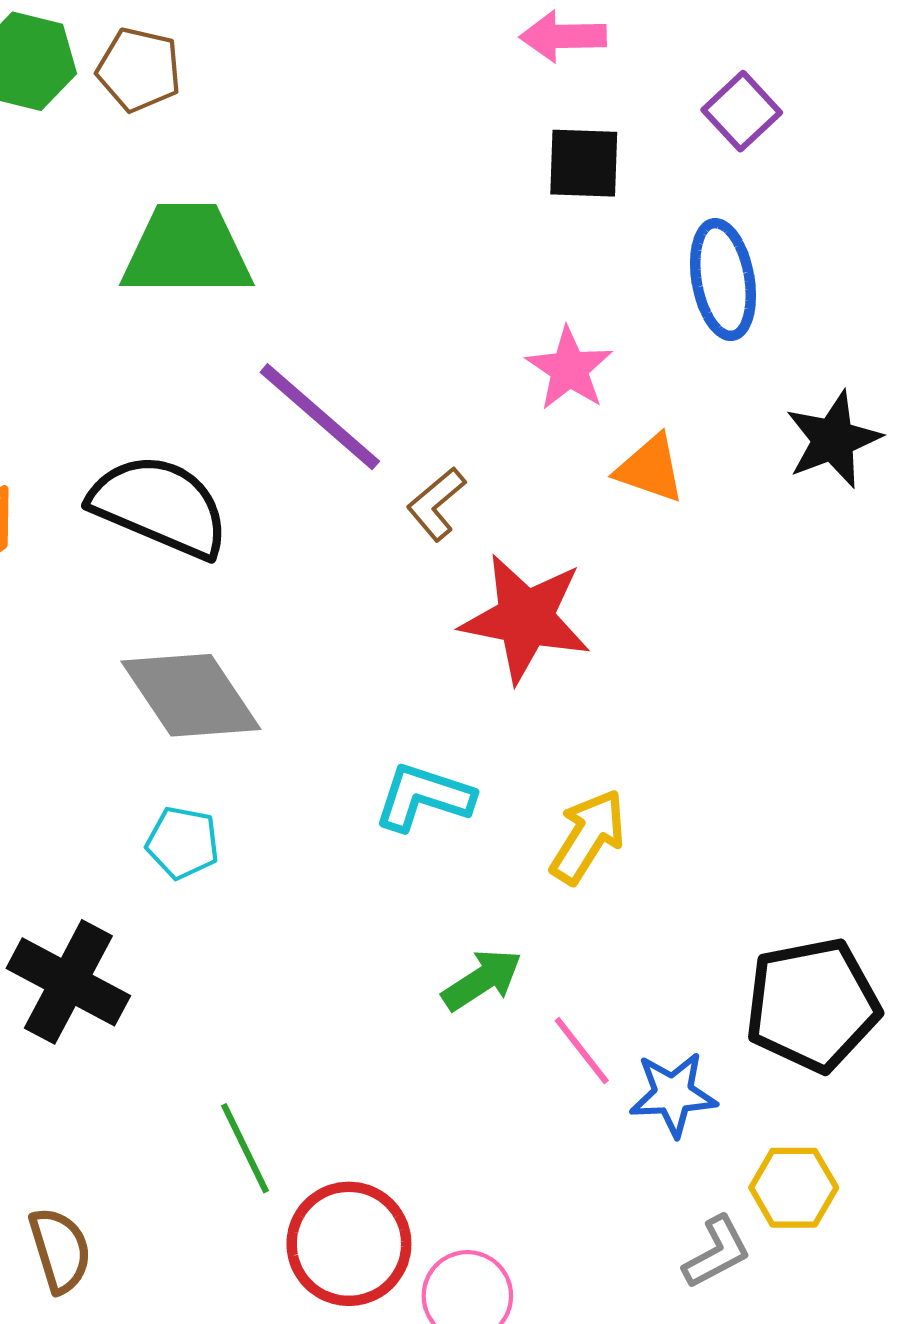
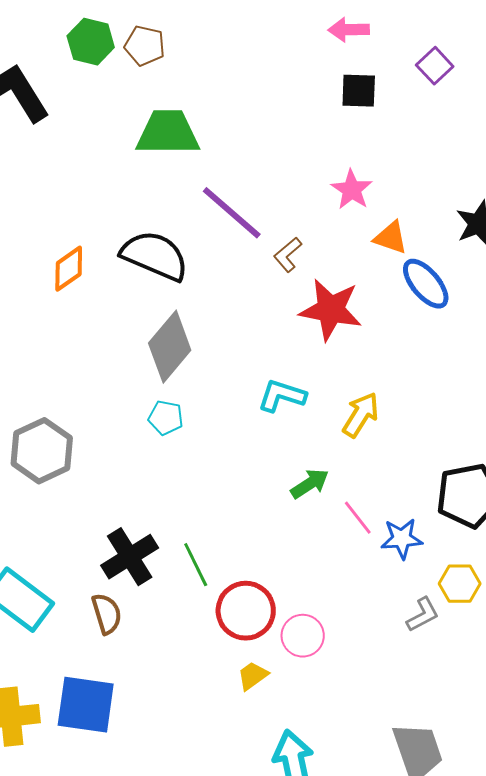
blue ellipse: (723, 280) -> (426, 284), moved, turned -30
gray diamond: (191, 695) -> (170, 347), turned 74
black cross: (68, 982) -> (130, 557), moved, turned 30

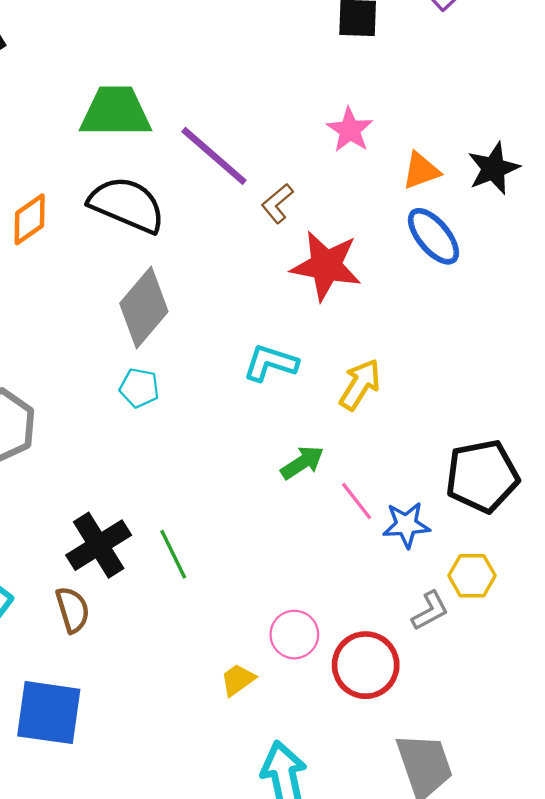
green trapezoid: (168, 133) -> (116, 112), moved
orange triangle: (391, 238) -> (421, 171), moved, turned -39
red circle: (246, 611) -> (366, 665), moved

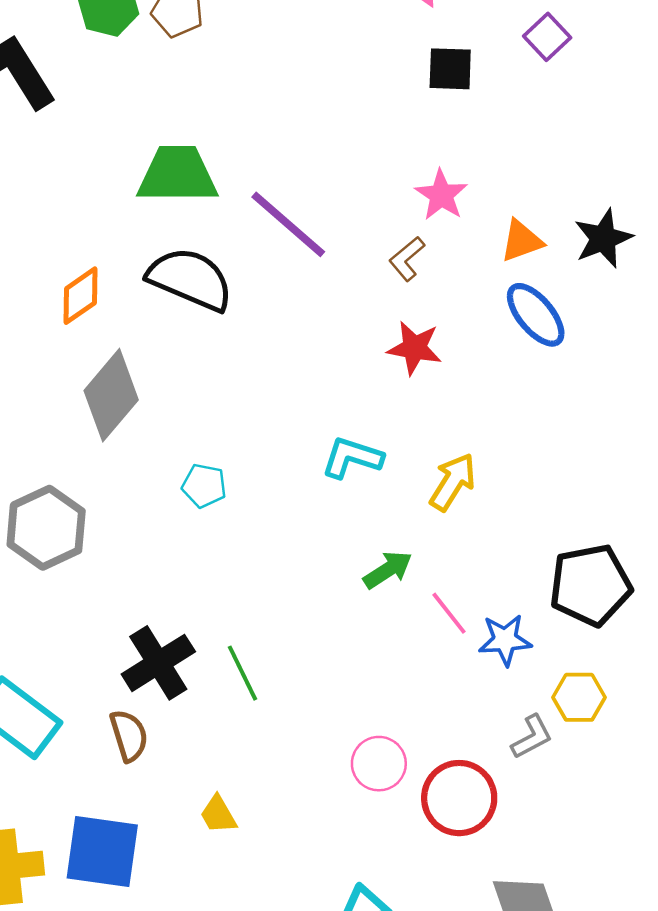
brown L-shape: (277, 203) -> (407, 259), moved
red star: (326, 266) -> (415, 348), size x0.7
gray diamond: (144, 308) -> (111, 395), moved
yellow trapezoid: (238, 680) -> (218, 815), moved, turned -84

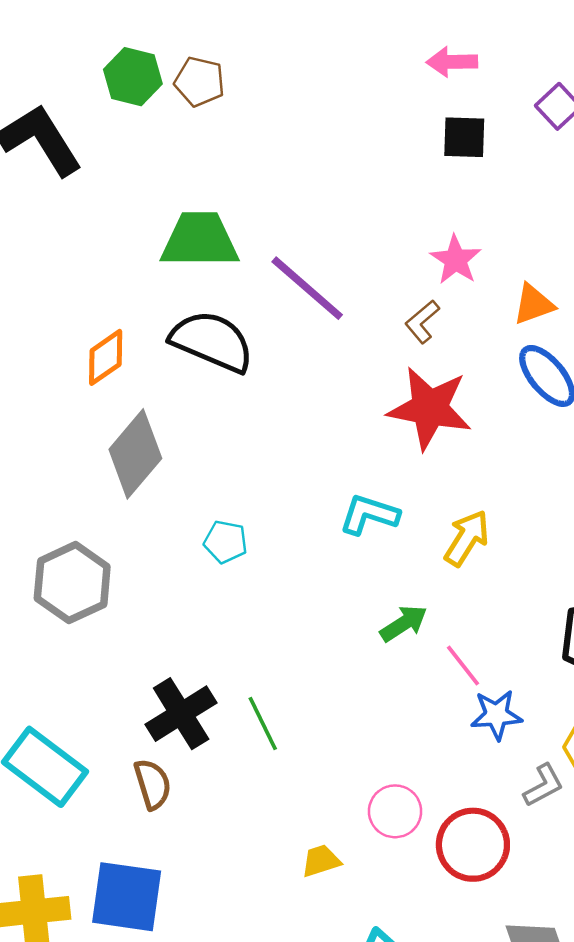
red star: (415, 348) -> (430, 408), size x1.6
blue star: (505, 640) -> (496, 715), moved
yellow trapezoid: (218, 815) -> (321, 861), moved, turned 102

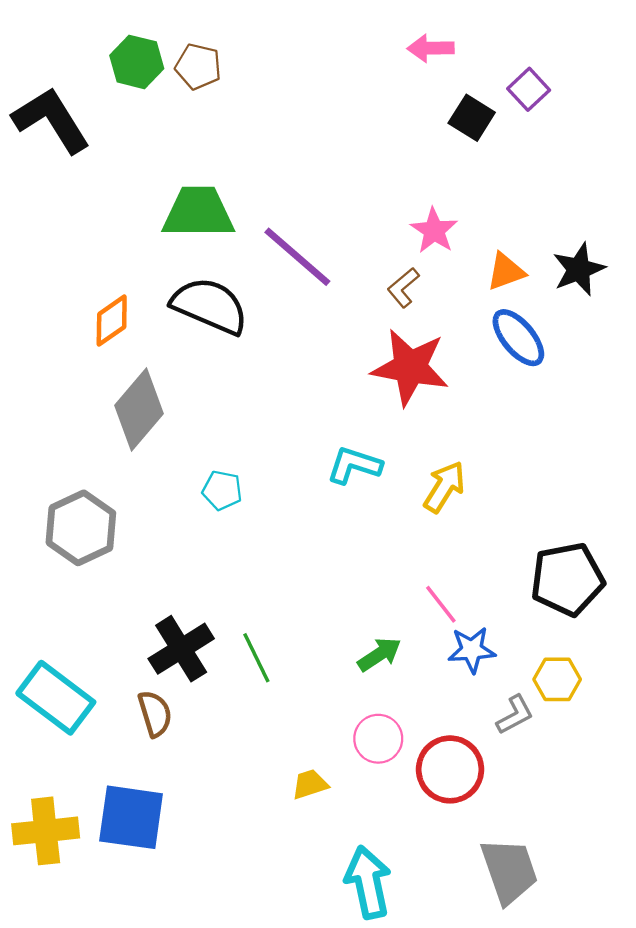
black square: (464, 137) -> (472, 118), moved, turned 30
green arrow: (404, 623) -> (379, 654), moved

